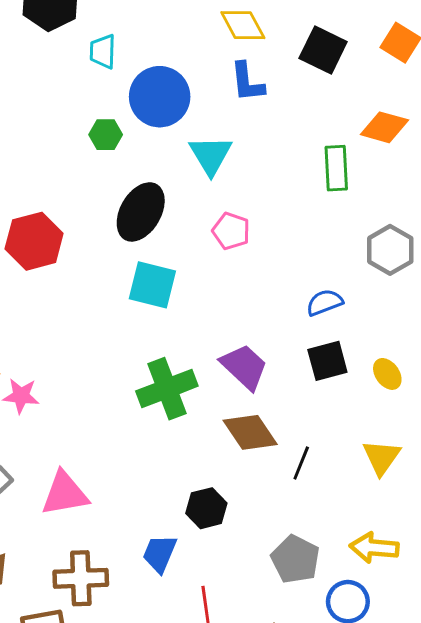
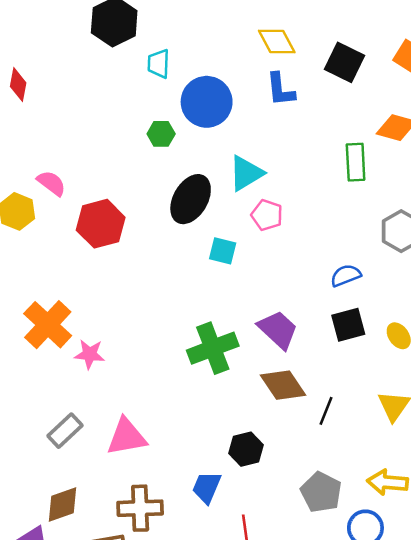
cyan triangle: (211, 155) -> (246, 173), moved, turned 30
cyan square: (152, 285) -> (223, 251), moved, size x0.7

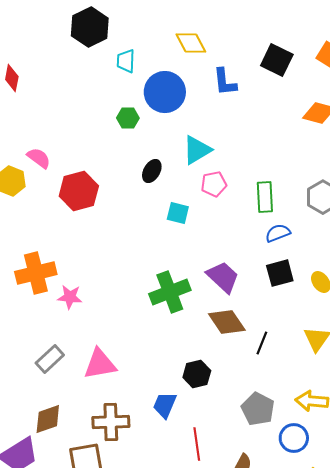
yellow diamond: (277, 41) -> (191, 43), moved
green rectangle: (356, 162) -> (265, 197), moved
black ellipse: (191, 199) -> (152, 171), size x0.6
pink pentagon: (267, 215) -> (214, 184), turned -30
orange cross: (48, 325) -> (36, 273), turned 33

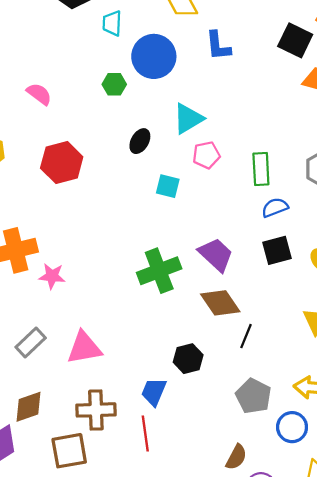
black square: (277, 60) -> (295, 40), moved
pink semicircle: (39, 158) -> (39, 94), moved
black line: (262, 343) -> (246, 336), moved
red line: (197, 444) -> (145, 434), moved

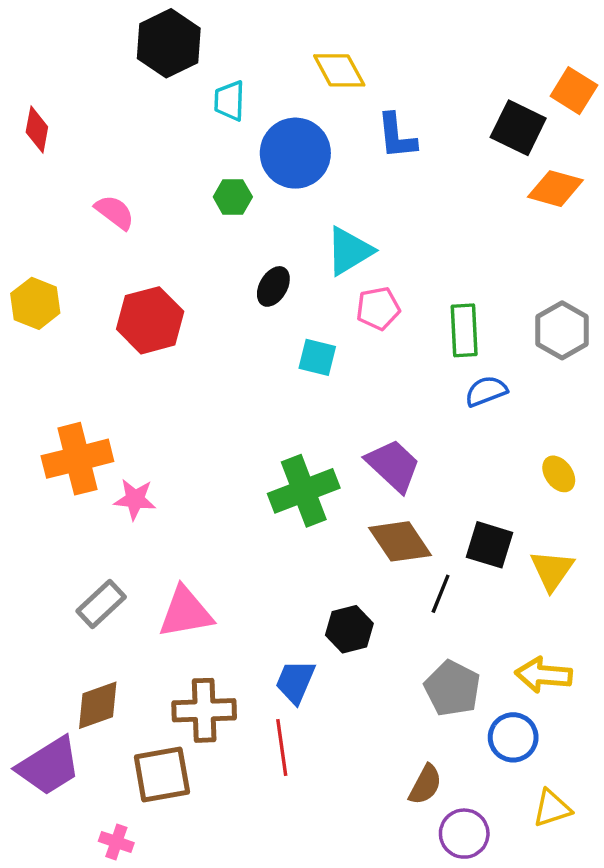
black square: (277, 250) -> (490, 545), moved, turned 32

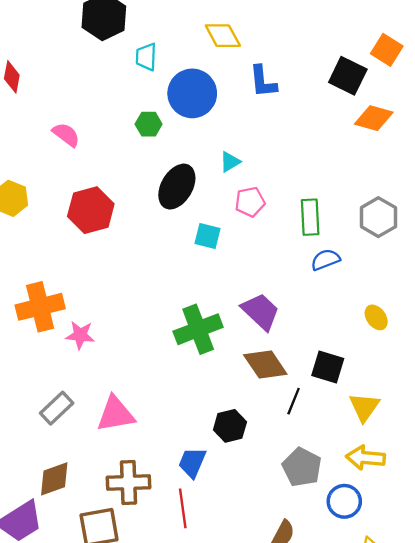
cyan triangle: (349, 251) -> (230, 162), size x0.6
black ellipse: (273, 286) -> (177, 187), size x1.6
yellow triangle: (552, 570) -> (364, 407), moved

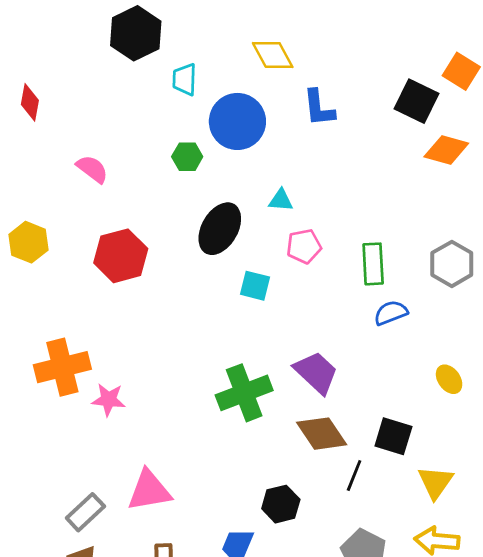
cyan triangle: (230, 162) -> (281, 200), turned 35
gray rectangle: (57, 408) -> (85, 512), moved

